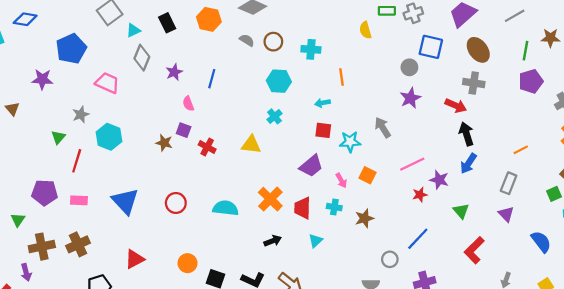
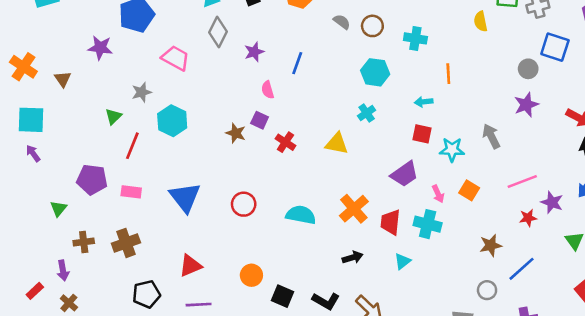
cyan cross: (334, 207) -> (428, 224), size x1.5
brown star: (364, 218) -> (491, 245), moved
brown cross: (42, 247) -> (84, 242), size x0.7

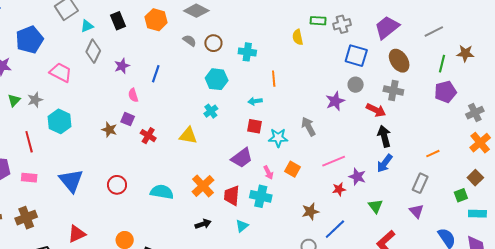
gray circle: (528, 69) -> (356, 85), moved
green triangle: (113, 116) -> (14, 100), moved
red line: (132, 146) -> (29, 142), turned -35

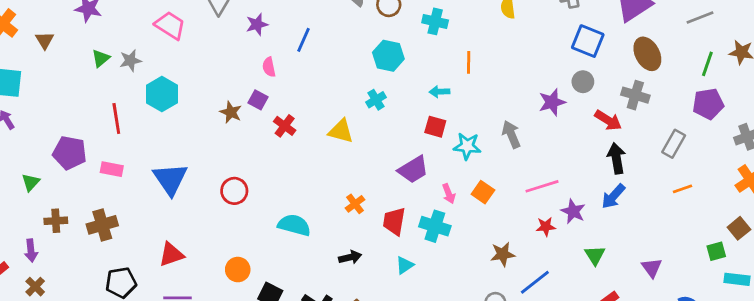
gray rectangle: (420, 183) -> (674, 144), moved
orange cross: (203, 186) -> (355, 204), size x0.6
cyan semicircle: (162, 192) -> (294, 225), moved

